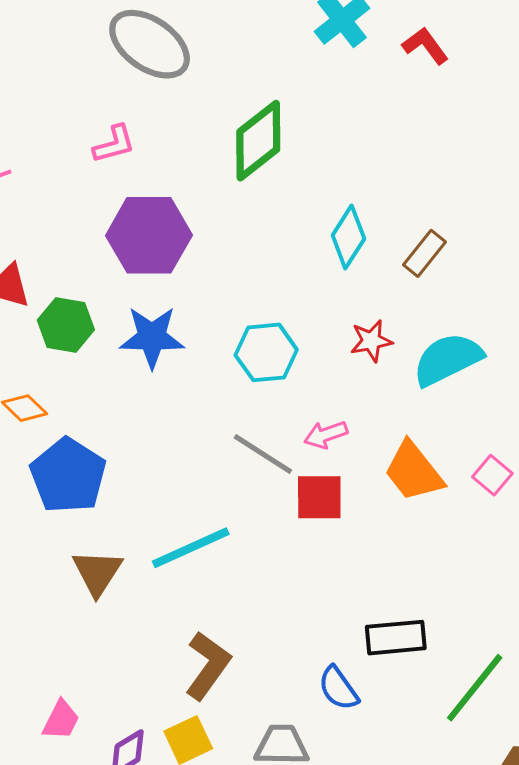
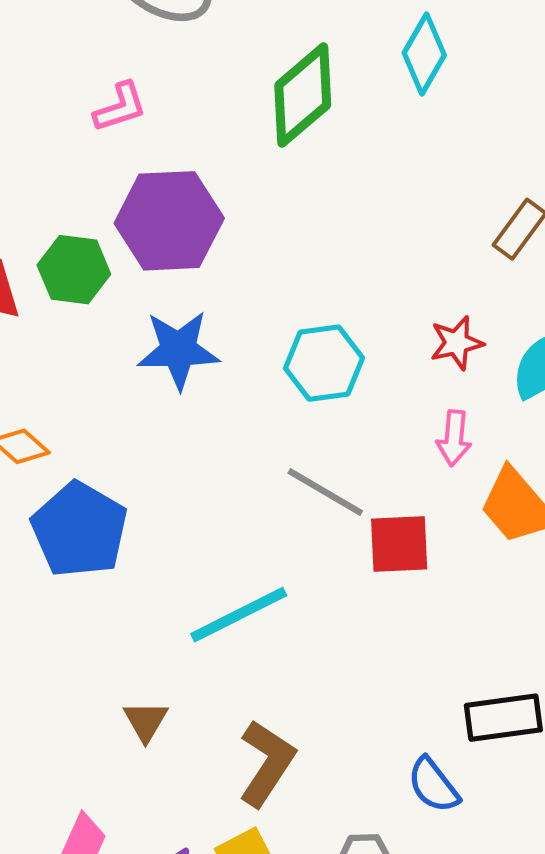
cyan diamond: (348, 237) -> (424, 54), moved
green hexagon: (66, 325) -> (74, 270), moved
pink arrow: (326, 435) -> (454, 438), moved, turned -63
brown triangle: (97, 572) -> (146, 721), moved, size x0.7

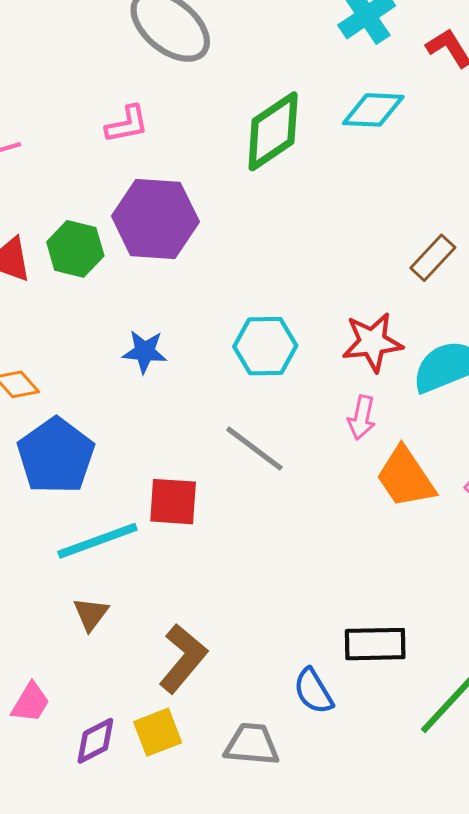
cyan diamond: (424, 54) -> (373, 110), turned 56
red star: (457, 343) -> (372, 342), size x1.4
blue star: (178, 350) -> (145, 352), moved, size x0.7
red square: (399, 544) -> (173, 502), moved
cyan line: (239, 615) -> (97, 541), moved

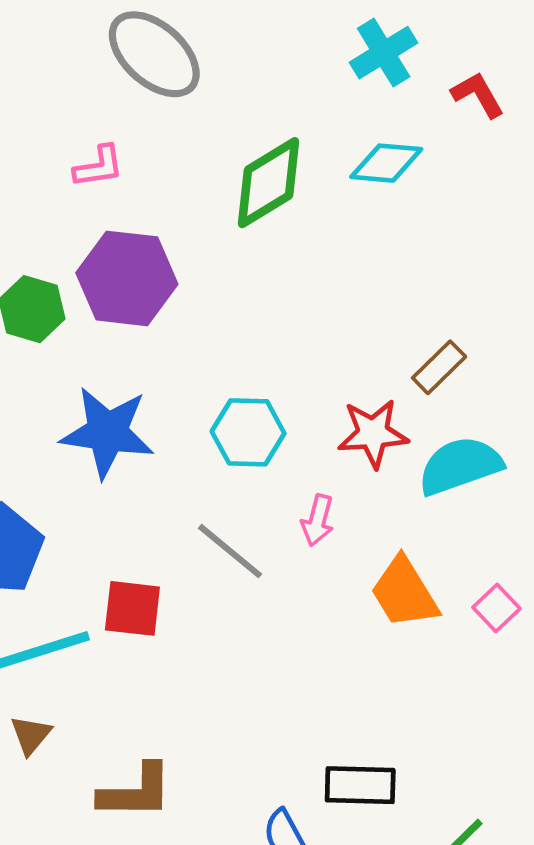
brown rectangle: (433, 258) -> (439, 367), moved
blue star: (145, 352) -> (107, 432), size x1.8
pink arrow: (362, 418) -> (318, 520), moved
brown L-shape: (183, 658) -> (136, 792), turned 48

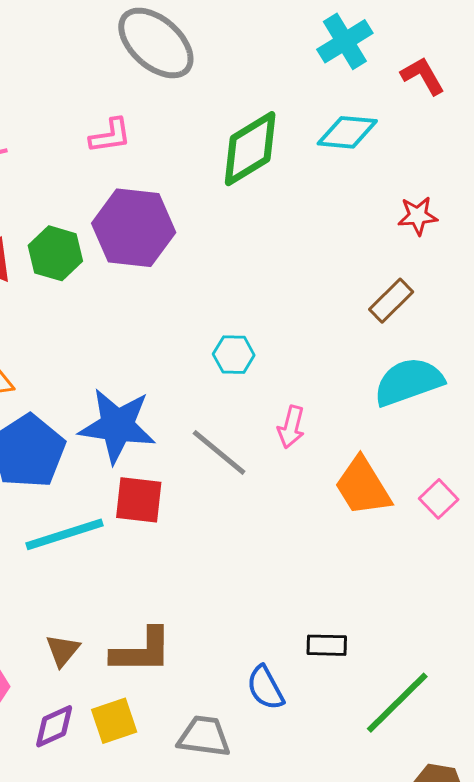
blue star: (107, 432) -> (117, 426), moved
cyan hexagon: (248, 432) -> (234, 355), size x0.7
red star: (373, 433) -> (418, 216), moved, size x0.7
brown triangle: (31, 735) -> (63, 650), moved
black rectangle: (360, 785) -> (327, 645), size x0.7

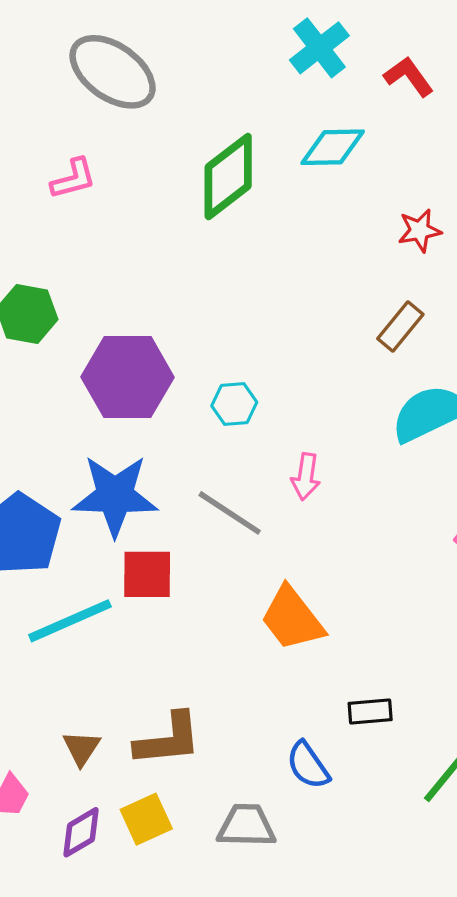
purple hexagon: (134, 228) -> (127, 377), moved
orange trapezoid: (363, 486) -> (292, 619), moved

